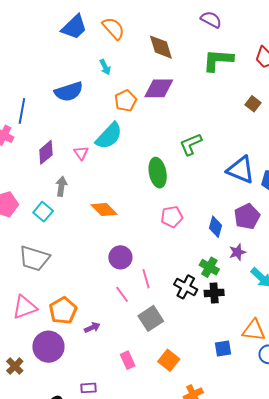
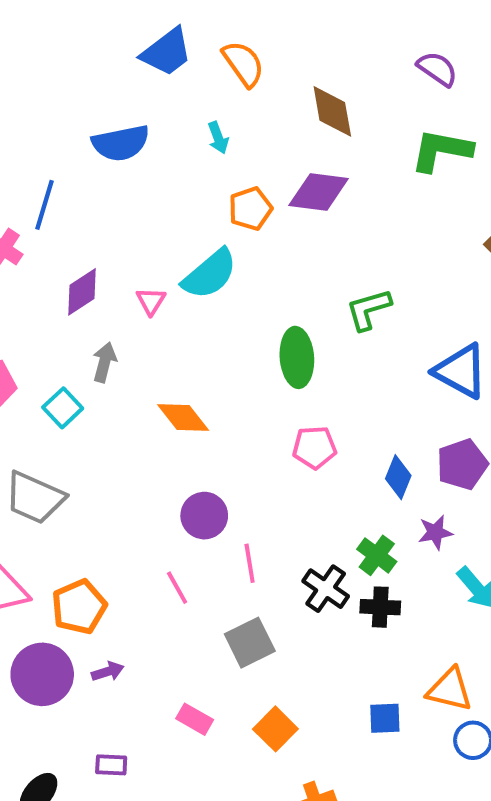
blue semicircle: (69, 92) -> (121, 143), moved
pink line: (122, 294) -> (177, 588), moved
purple arrow: (92, 328) -> (108, 672), moved
pink rectangle: (128, 360) -> (195, 719), turned -42

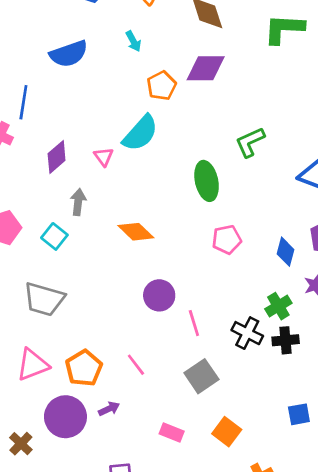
green cross: (377, 555) -> (278, 306), turned 30
pink line: (177, 588) -> (136, 365), moved

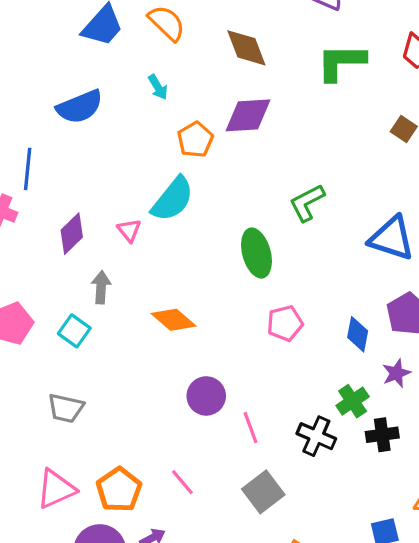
gray trapezoid: (44, 299) -> (66, 408), size x0.7
black cross: (286, 340) -> (382, 435), moved

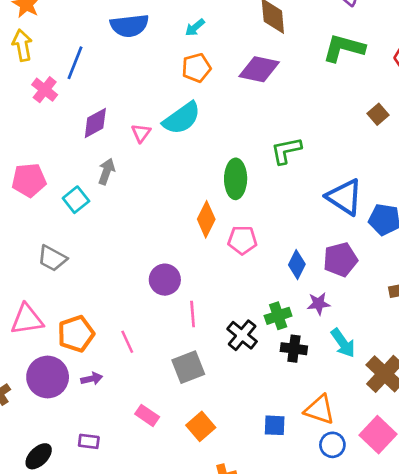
cyan arrow: (158, 87) -> (195, 27), turned 66
orange pentagon: (195, 140) -> (196, 68), moved
orange diamond: (174, 320) -> (206, 219), moved, turned 60

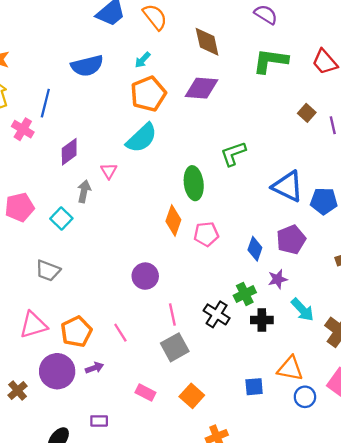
orange pentagon: (196, 68) -> (148, 94), size x1.4
pink triangle: (141, 133) -> (109, 171), moved
pink line: (193, 314) -> (172, 314), moved

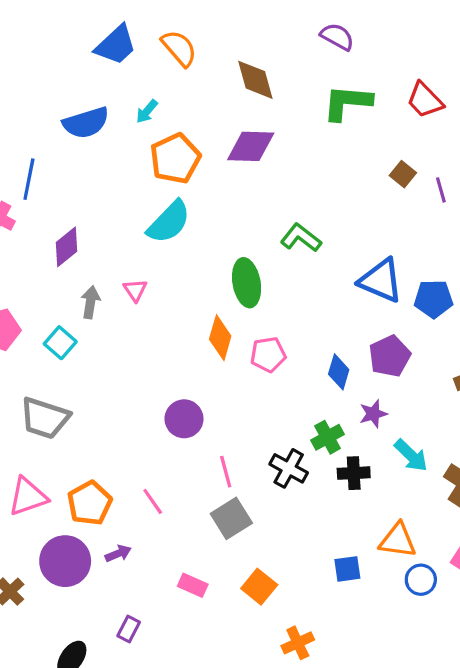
cyan arrow: (143, 60) -> (147, 111), moved
green L-shape: (233, 154) -> (301, 238), turned 60
pink triangle: (109, 171) -> (135, 290), moved
gray trapezoid: (48, 271) -> (45, 418), size x1.4
purple rectangle: (99, 421) -> (129, 629), turned -60

